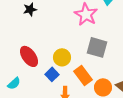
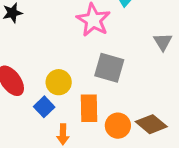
orange rectangle: (83, 75) -> (89, 108), turned 36

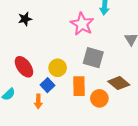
brown diamond: (151, 124) -> (119, 83), moved
orange arrow: (63, 134) -> (38, 101), moved

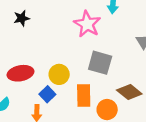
red ellipse: (24, 67) -> (20, 73), turned -65

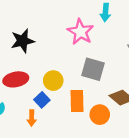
black star: (22, 18) -> (23, 41), moved, size x1.5

